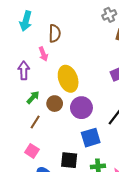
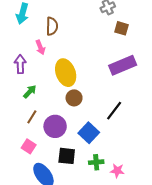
brown circle: (55, 104) -> (74, 98), moved
purple circle: (81, 108) -> (55, 126), moved
blue square: (91, 138) -> (89, 133), turned -30

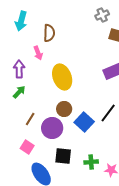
green arrow: (30, 92) -> (19, 92), moved
brown circle: (74, 98) -> (64, 109), moved
blue square: (89, 133) -> (84, 122), moved

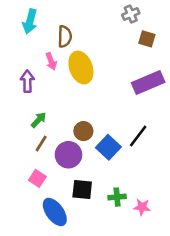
yellow ellipse: (62, 77) -> (81, 68), moved
green arrow: (19, 92) -> (39, 120), moved

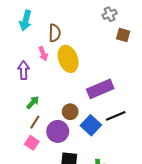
purple rectangle: (148, 82) -> (100, 89), moved
black line: (138, 136) -> (116, 116), turned 30
pink square: (37, 178) -> (32, 143), moved

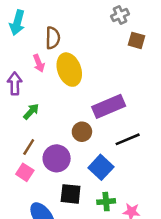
green arrow: (33, 102) -> (31, 111), moved
brown circle: (70, 112) -> (82, 132), moved
blue square: (91, 125) -> (101, 167), moved

